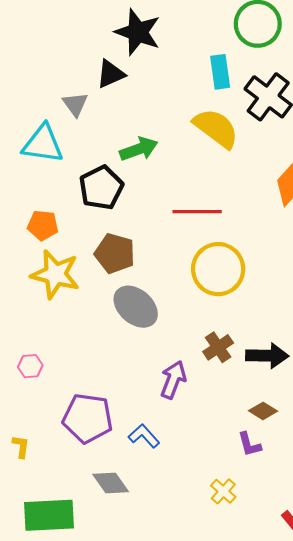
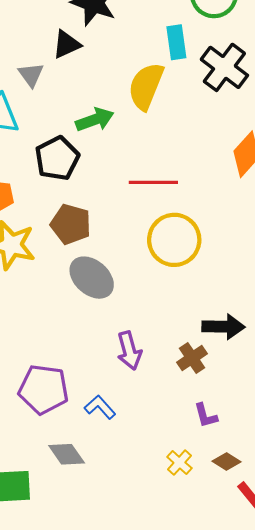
yellow semicircle: (216, 128) -> (146, 86), moved, turned -105
brown cross: (218, 347) -> (192, 358), moved
purple arrow: (173, 380) -> (129, 351), turned 144
brown diamond: (263, 411) -> (226, 462), moved

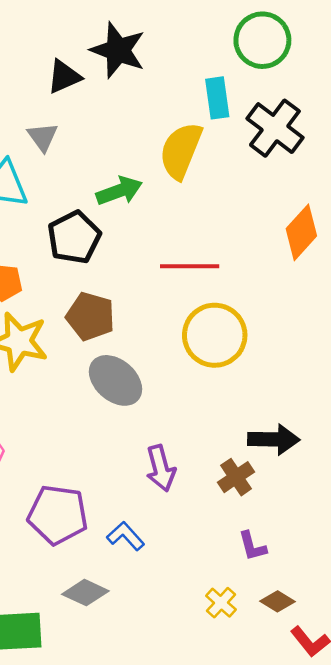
black triangle: (67, 44) -> (64, 77), moved
gray diamond: (67, 454) -> (85, 593), turned -30

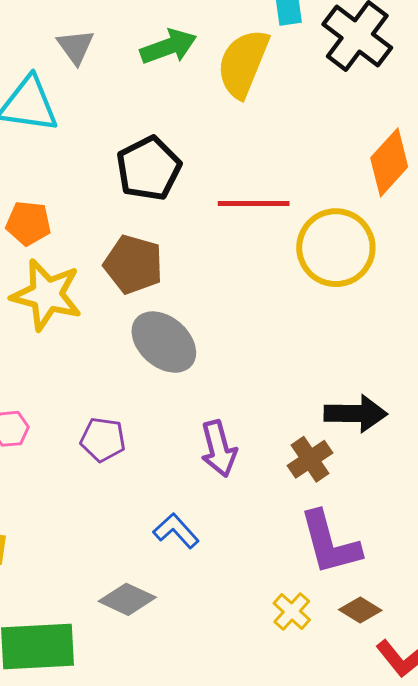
green arrow: (119, 191) -> (168, 47), moved
black pentagon: (74, 237) -> (149, 168), moved
yellow circle: (215, 335) -> (336, 248), moved
purple pentagon: (58, 515) -> (103, 439), moved, size x0.6
purple L-shape: (252, 546) -> (330, 543), size x1.8

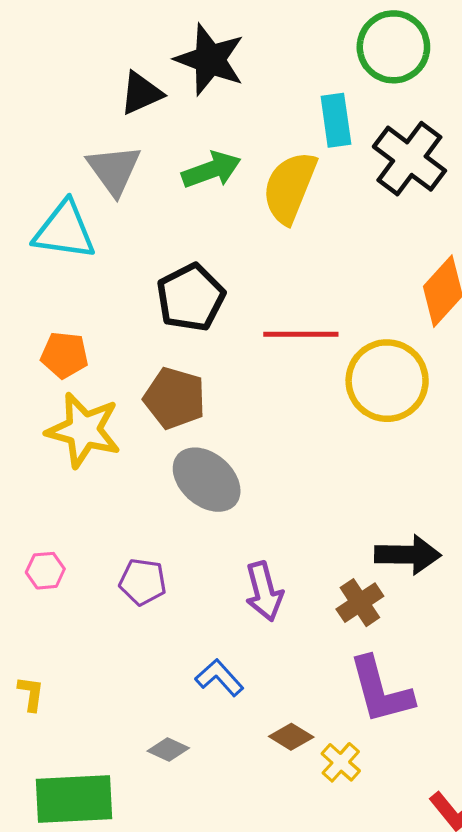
gray triangle: (76, 47) -> (114, 170), size x1.4
gray diamond: (127, 599) -> (168, 750), size x0.7
brown diamond: (360, 610) -> (291, 737), moved

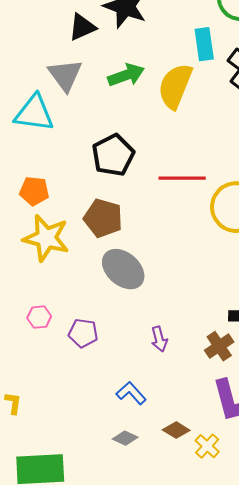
pink hexagon: (45, 571) -> (39, 317), moved
purple arrow: (264, 591) -> (159, 339), size x0.7
gray diamond: (168, 750) -> (125, 438), moved

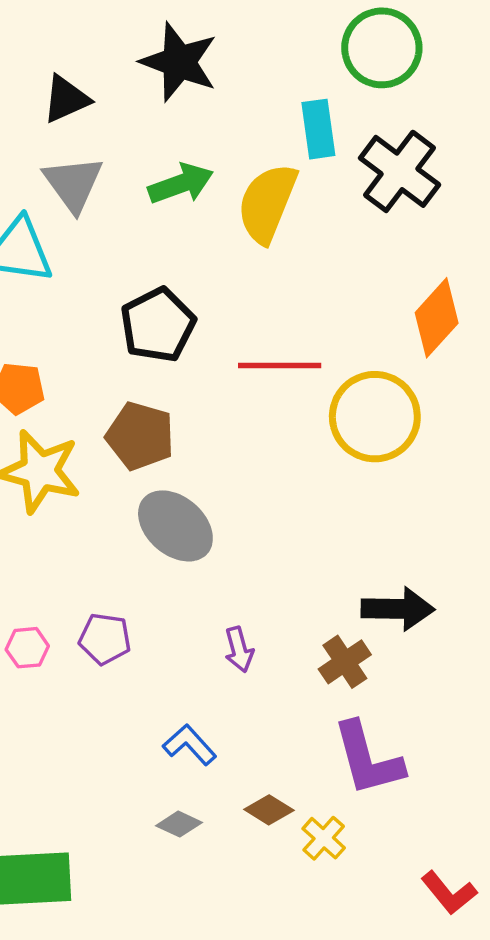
black triangle: (82, 27) -> (66, 99), moved
pink hexagon: (39, 317) -> (27, 648), moved

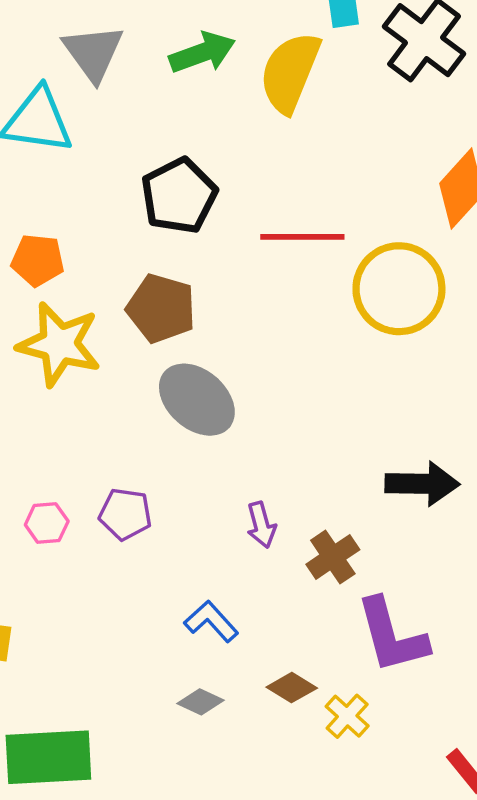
brown cross: (345, 662) -> (333, 557), moved

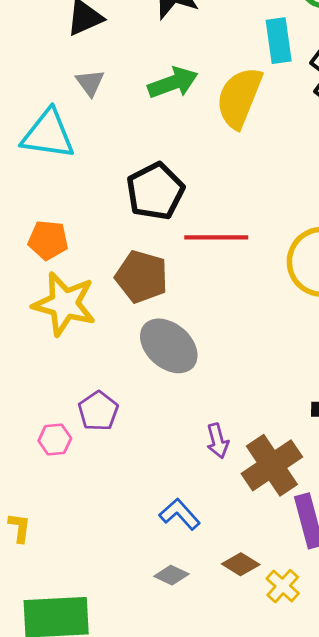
gray triangle: (93, 53) -> (90, 83), size x0.6
red line: (302, 237) -> (216, 237), moved
purple pentagon: (125, 514) -> (98, 411), moved, turned 30
brown cross: (333, 557) -> (272, 465), size x1.5

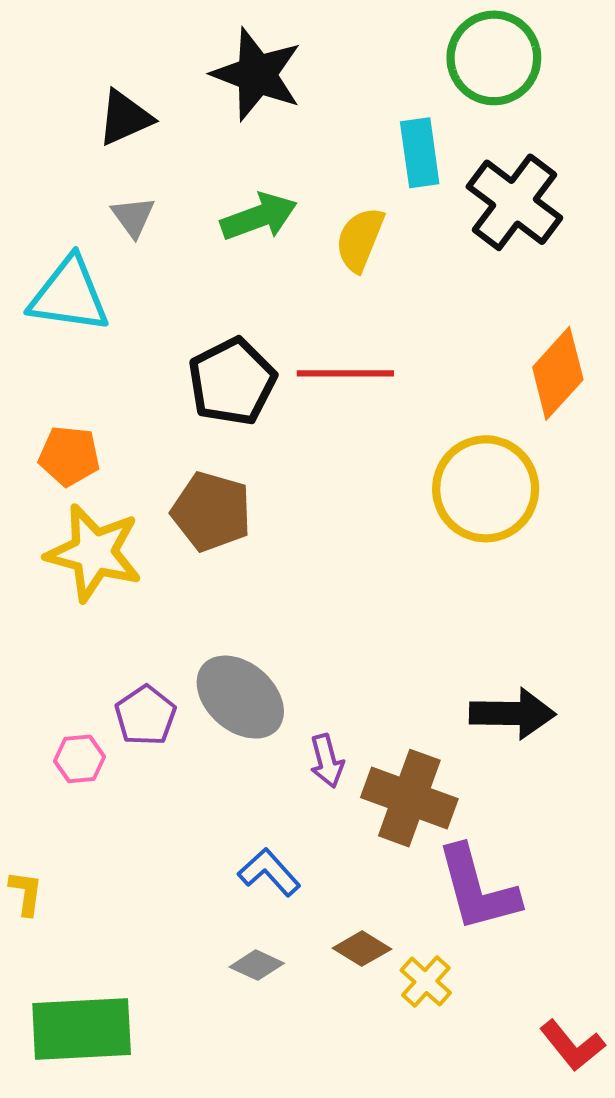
yellow semicircle: (239, 98) -> (360, 239), size x0.7
red line: (216, 237) -> (345, 373), moved
gray ellipse: (169, 346) -> (240, 697), moved
brown cross: (272, 465) -> (409, 798), turned -36

